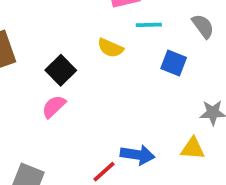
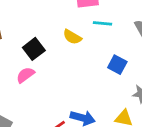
blue square: (174, 63) -> (117, 65), moved

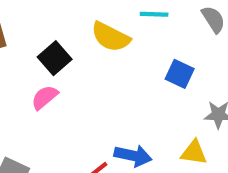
yellow semicircle: (72, 37) -> (111, 37), size x1.4

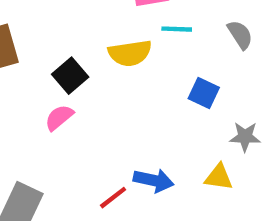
yellow semicircle: (111, 37) -> (130, 53), turned -36

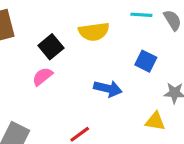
cyan line: (177, 29) -> (141, 15), moved
blue arrow: (154, 180) -> (108, 89), moved

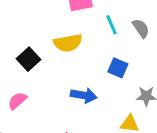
cyan line: (141, 15) -> (112, 25), turned 66
pink semicircle: (42, 76) -> (17, 101), moved

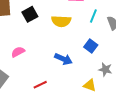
cyan line: (112, 25) -> (93, 16), turned 32
black square: (28, 59) -> (30, 14), moved

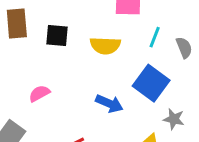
black square: (30, 14) -> (57, 35), turned 35
blue square: (91, 46) -> (151, 83), size x1.6

